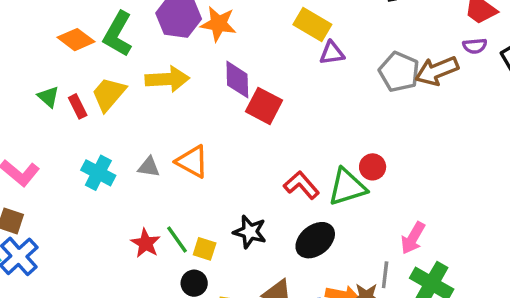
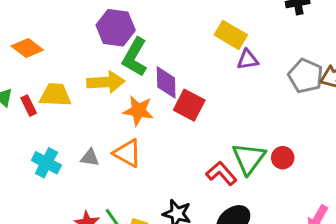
orange star: (218, 24) -> (138, 111), moved
green L-shape: (118, 34) -> (135, 57), moved
yellow trapezoid: (109, 94) -> (55, 95), turned 52
green triangle: (347, 187) -> (249, 158), moved, turned -36

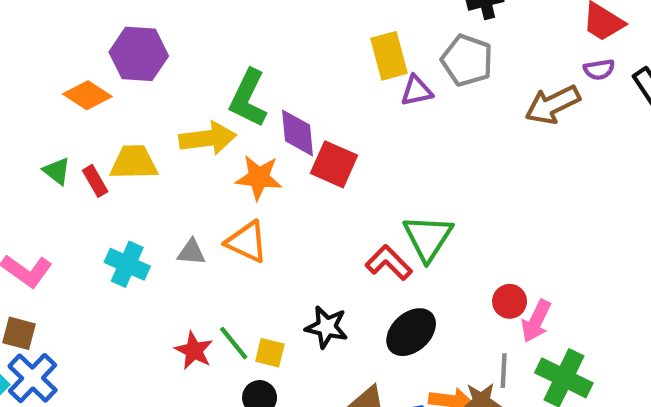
purple hexagon: (116, 28) -> (139, 54), moved
yellow rectangle: (231, 35) -> (389, 56), turned 48
gray pentagon: (306, 76) -> (467, 60), moved
red circle: (283, 158) -> (510, 301), moved

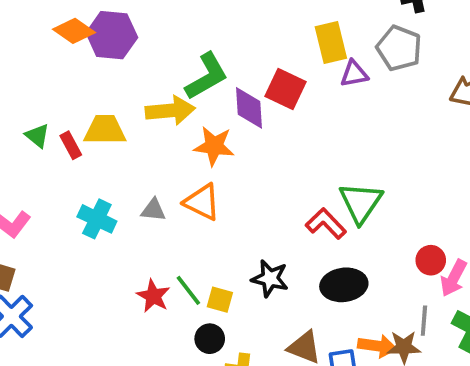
orange diamond: (87, 95) -> (74, 31), moved
green L-shape: (248, 98) -> (207, 76), turned -147
red square: (334, 164) -> (285, 89), moved
black ellipse: (411, 332) -> (344, 285), turned 33

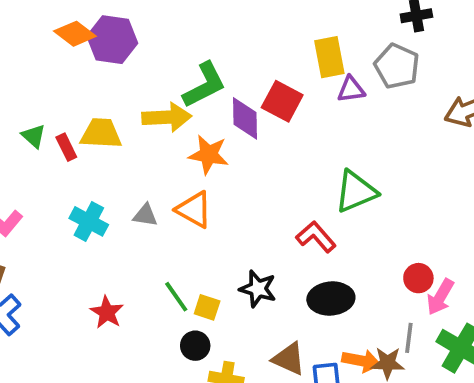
green triangle: (361, 203) -> (356, 192), moved, turned 30
red star: (153, 296) -> (107, 312), moved

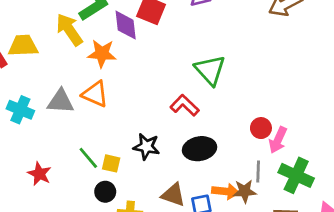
yellow arrow: (167, 117) -> (69, 30), turned -116
green triangle: (356, 192) -> (210, 70), turned -44
gray triangle: (145, 215) -> (61, 101), size x1.5

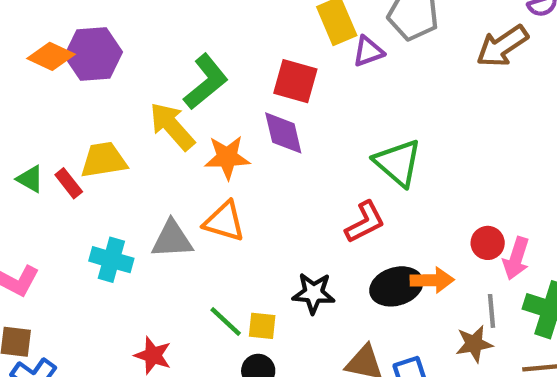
purple diamond: (126, 25) -> (283, 133), moved
red L-shape: (185, 105) -> (365, 222), turned 116
orange arrow: (225, 191) -> (432, 280), moved

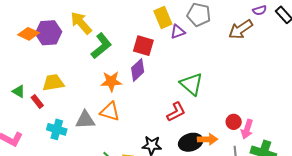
yellow arrow: (172, 126) -> (81, 23), moved
purple diamond: (283, 133) -> (138, 70), turned 60
red rectangle: (69, 183) -> (37, 101), moved

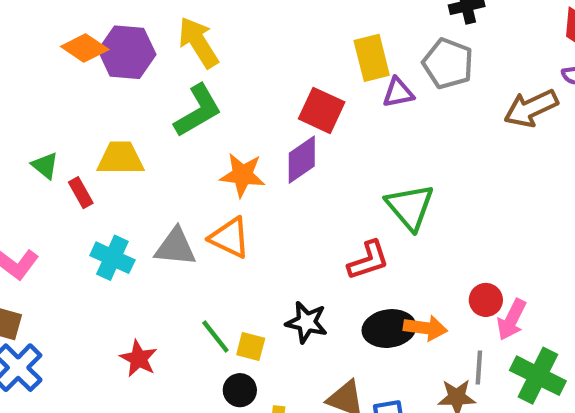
green L-shape: (101, 46) -> (198, 111), moved

